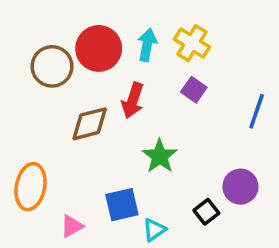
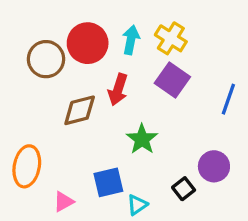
purple square: (194, 90) -> (172, 80), size x1.5

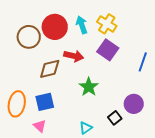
cyan arrow: (131, 40) -> (82, 25), turned -30
red arrow: (118, 90) -> (74, 56), turned -96
blue square: (108, 182) -> (45, 102), moved
pink triangle: (64, 202) -> (40, 126), turned -48

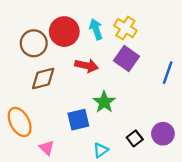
brown diamond: (50, 69) -> (43, 79), moved
blue square: (45, 102) -> (78, 120), moved
orange ellipse: (17, 104) -> (20, 122), turned -40
purple circle: (134, 104) -> (163, 134), moved

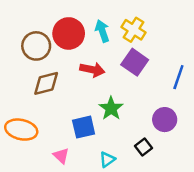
orange ellipse: (20, 122) -> (21, 130), turned -48
purple circle: (163, 134) -> (165, 120), moved
pink triangle: (47, 148) -> (61, 156), moved

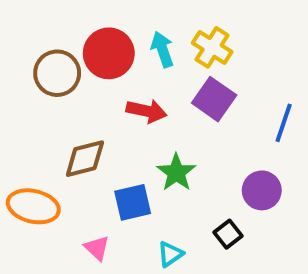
brown diamond: (46, 83) -> (85, 159), moved

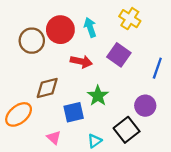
yellow cross: (212, 47) -> (130, 19), moved
orange ellipse: (33, 206) -> (19, 114), turned -52
black square: (228, 234) -> (127, 130), size x1.6

